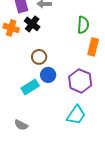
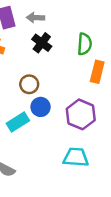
black cross: (32, 24) -> (42, 43), moved
cyan trapezoid: (76, 115) -> (76, 157), turned -120

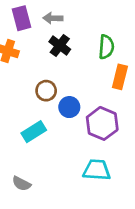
blue circle: (41, 107) -> (69, 107), moved

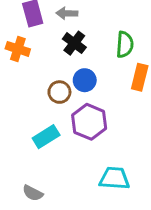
blue circle: (69, 107) -> (85, 80), moved
purple hexagon: (102, 123) -> (89, 122), moved

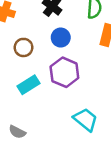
brown circle: (59, 92) -> (23, 47), moved
cyan trapezoid: (114, 178) -> (86, 119), turned 35

